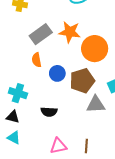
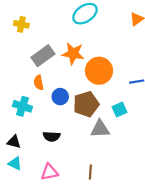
cyan cross: (18, 93) -> (22, 106), moved
pink triangle: (58, 146) -> (49, 172), moved

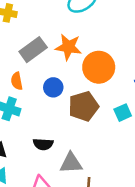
orange semicircle: (39, 83) -> (17, 81), moved
blue circle: (60, 97) -> (53, 87), moved
gray triangle: (100, 129) -> (71, 163), moved

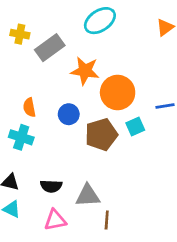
gray rectangle: (33, 50) -> (50, 48), moved
cyan square: (123, 113) -> (135, 126), moved
black semicircle: (43, 144) -> (51, 186), moved

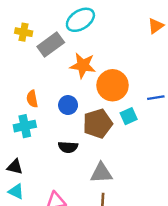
cyan ellipse: (100, 21) -> (80, 20), moved
cyan cross: (21, 137) -> (25, 126), turned -30
black semicircle: (51, 186) -> (68, 147), moved
gray triangle: (88, 196) -> (101, 173), moved

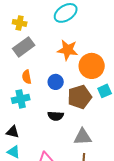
gray rectangle: (51, 44) -> (24, 47), moved

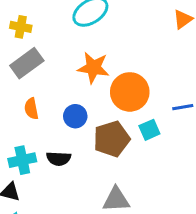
cyan cross: (21, 99) -> (22, 160), moved
black semicircle: (56, 116) -> (59, 159), moved

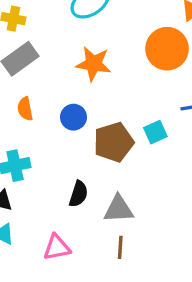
orange circle: (130, 92) -> (167, 49), moved
black semicircle: (59, 159) -> (79, 194), moved, turned -75

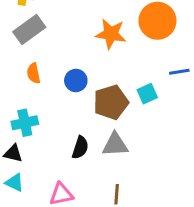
orange star: (94, 64) -> (111, 34), moved
gray triangle: (119, 209) -> (115, 145), moved

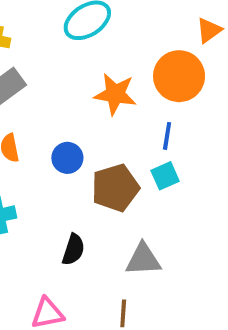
blue line: (179, 72) -> (167, 136), moved, turned -72
gray triangle: (115, 145) -> (143, 260), moved

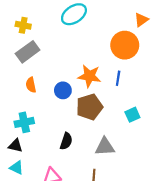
orange star: (115, 94) -> (89, 76), moved
cyan square: (165, 176) -> (132, 115), moved

